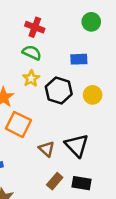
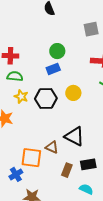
green circle: (91, 22) -> (57, 51), moved
orange square: (18, 124) -> (31, 158), moved

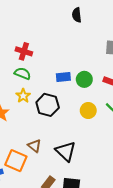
green circle: (57, 51) -> (84, 79), moved
yellow circle: (73, 93) -> (88, 111), moved
brown triangle: (52, 147) -> (34, 146), moved

